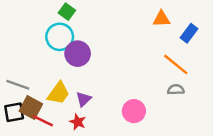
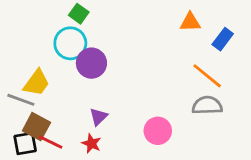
gray semicircle: (176, 90) -> (207, 105), size x1.5
yellow trapezoid: (58, 93) -> (36, 83), moved
black square: (14, 112) -> (25, 143), moved

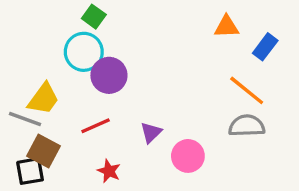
purple triangle: (99, 117) -> (151, 132), moved
red line: (51, 142) -> (96, 126), moved, turned -50

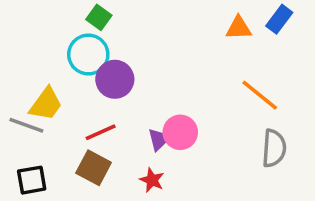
blue rectangle: (265, 47) -> (279, 19), moved
gray semicircle: (247, 126) -> (274, 148), moved, turned 96
brown square: (43, 151) -> (94, 168), moved
pink circle: (188, 156) -> (180, 132), moved
red star: (109, 171) -> (152, 180), moved

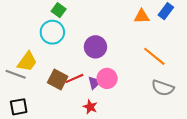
purple circle: (115, 79) -> (95, 47), moved
red line: (101, 132) -> (74, 78), moved
gray semicircle: (274, 148) -> (163, 88), turned 105
brown square: (94, 168) -> (58, 79), moved

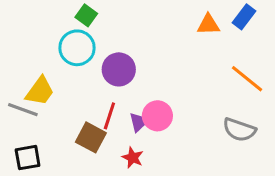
purple circle: (95, 47) -> (119, 69), moved
orange line: (154, 56) -> (247, 79), moved
red line: (74, 78) -> (109, 116), turned -48
brown square: (58, 79) -> (91, 137), moved

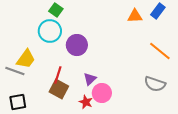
red line: (109, 116) -> (58, 75), moved
pink circle: (157, 116) -> (102, 93), moved

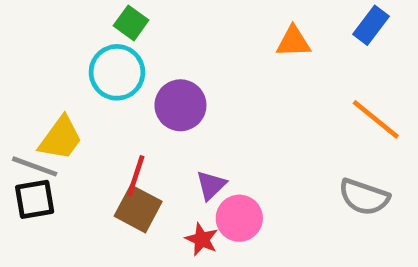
orange triangle: (135, 16) -> (293, 42), moved
black square: (18, 102) -> (35, 199), moved

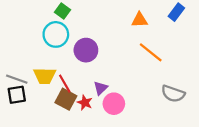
orange line: (376, 119) -> (151, 52), moved
yellow trapezoid: (60, 138) -> (45, 76), moved, turned 55
red line: (136, 176) -> (65, 84), turned -48
red star: (202, 239) -> (85, 103), moved

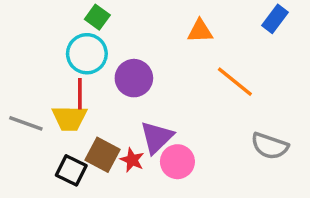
orange triangle: (140, 20) -> (200, 31), moved
red line: (65, 84) -> (80, 94), moved, turned 30
purple triangle: (100, 88) -> (157, 137), size x1.5
black square: (17, 95) -> (71, 170), moved, turned 36

